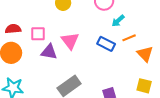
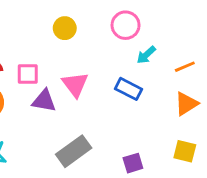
orange line: (129, 38) -> (185, 67), moved
orange triangle: (145, 54) -> (186, 104), turned 42

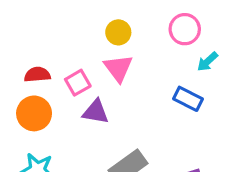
pink square: (28, 74) -> (78, 83), turned -30
pink triangle: (75, 84) -> (118, 68), moved

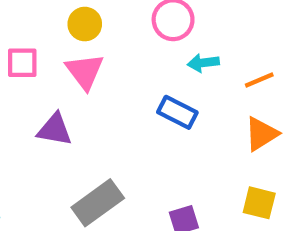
cyan arrow: (207, 62) -> (203, 63), turned 35
pink square: (78, 83) -> (22, 63), moved, turned 30

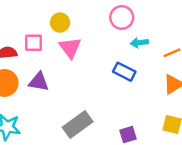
yellow circle: (85, 24) -> (60, 23), moved
purple triangle: (55, 130) -> (39, 82), moved

